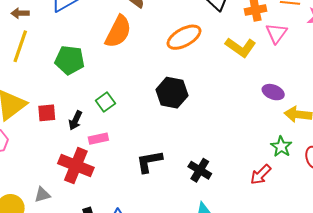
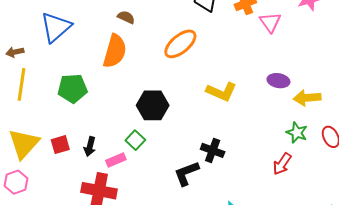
yellow L-shape: (241, 47) -> (221, 92), moved
black hexagon: (172, 93) -> (153, 105), moved
green square: (105, 102) -> (135, 140), moved
black L-shape: (149, 161) -> (186, 173), moved
black cross: (200, 170) -> (213, 150), moved

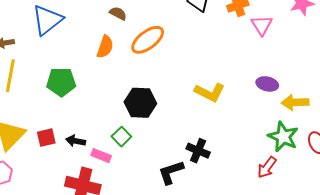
orange ellipse: (180, 44) -> (148, 40), moved
orange semicircle: (115, 51) -> (105, 47), size x0.7
green star: (297, 133) -> (283, 137), size x1.4
black arrow: (90, 147) -> (76, 141), turned 84
pink rectangle: (116, 160) -> (101, 156), turned 42

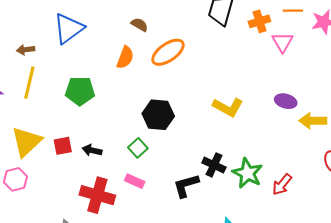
green star: (283, 137) -> (247, 173), moved
pink rectangle: (101, 156) -> (135, 181), moved

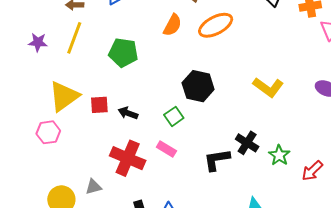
green star: (247, 173) -> (279, 155), size x0.7

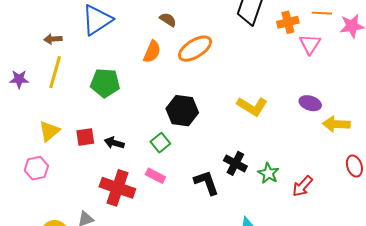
yellow triangle: (64, 96) -> (49, 131), size x0.7
black L-shape: (217, 160) -> (206, 183), turned 84

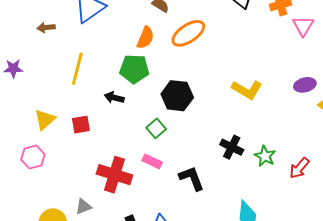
yellow line: (55, 72) -> (77, 69), moved
green pentagon: (105, 83) -> (134, 69), moved
purple ellipse: (310, 103) -> (305, 85), turned -30
black arrow: (114, 143) -> (114, 98), moved
black L-shape: (206, 183) -> (192, 178), moved

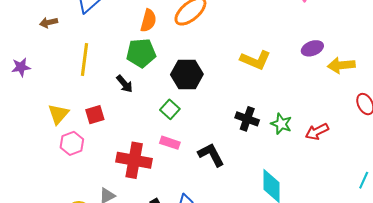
black arrow: (114, 98) -> (125, 84), turned -138
pink hexagon: (33, 157) -> (72, 143), moved
red arrow: (299, 168) -> (317, 132), turned 30

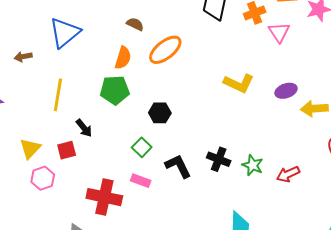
yellow L-shape: (255, 60) -> (239, 83), moved
black hexagon: (187, 74) -> (160, 113), size x0.7
black arrow: (125, 84) -> (84, 128), moved
black L-shape: (211, 155) -> (178, 166), moved

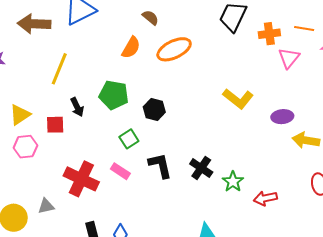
brown arrow: (23, 57) -> (34, 24), size x1.8
green pentagon: (115, 90) -> (114, 95), moved

